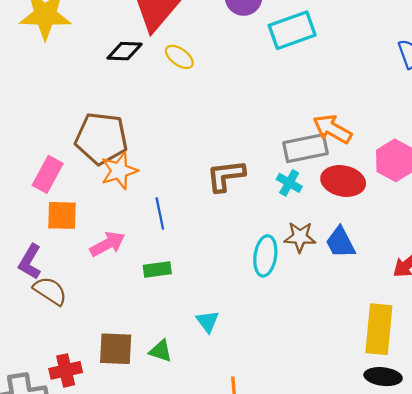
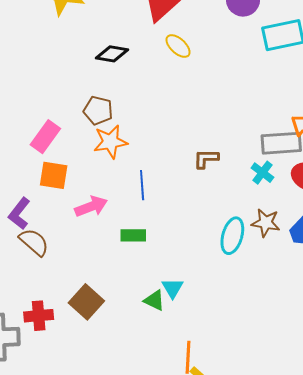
black diamond: (125, 51) -> (112, 54), moved
brown pentagon: (101, 138) -> (98, 110), size x0.6
brown L-shape: (226, 176) -> (206, 159), size x0.7
brown square: (116, 349) -> (86, 302), turned 32
green triangle: (161, 351) -> (154, 300), moved

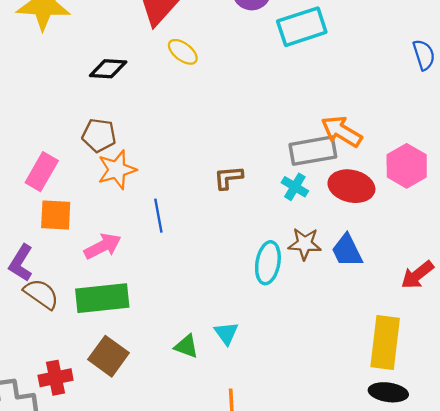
green rectangle: (133, 235) -> (102, 298), moved, size x1.8
cyan triangle: (173, 288) -> (226, 333), moved

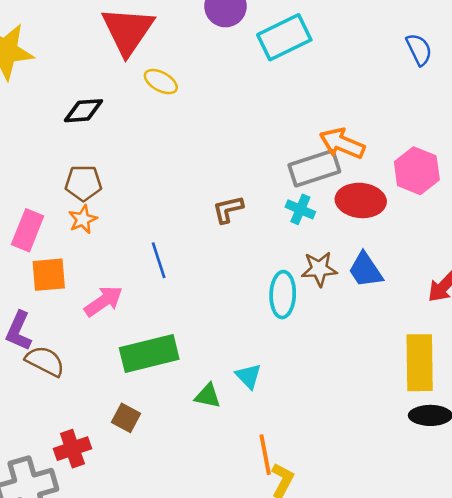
orange star: (117, 170) -> (83, 219), moved, size x0.7
green rectangle: (102, 298) -> (149, 353), moved
brown square: (109, 356) -> (126, 418), size x0.7

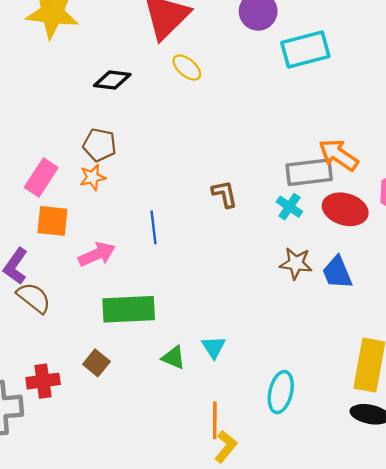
brown L-shape: (228, 209) -> (225, 194), turned 80
cyan ellipse: (283, 295) -> (281, 392), moved

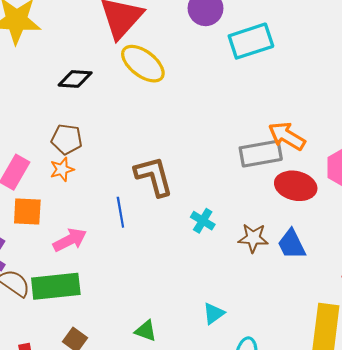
yellow ellipse: (187, 68) -> (143, 64), size x1.6
brown L-shape: (225, 194) -> (154, 176), moved, size x1.6
cyan cross: (289, 207) -> (203, 221), moved
green rectangle: (129, 309) -> (56, 286), moved
cyan triangle: (214, 347) -> (214, 313), moved, turned 30

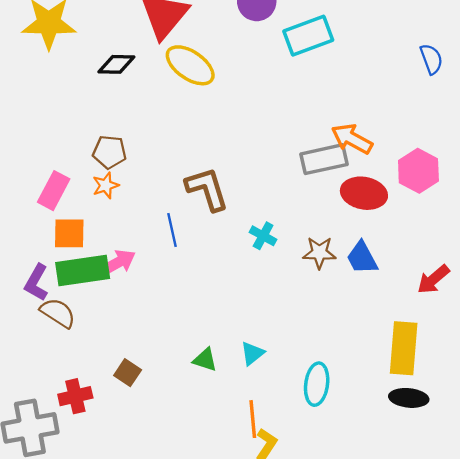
black diamond: (75, 79) -> (116, 64), moved
green rectangle: (56, 286) -> (83, 271), moved
cyan triangle: (214, 313) -> (252, 353), moved

